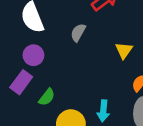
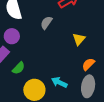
cyan arrow: (103, 111) -> (59, 82), turned 105

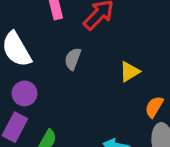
yellow triangle: (79, 39) -> (130, 72), turned 32

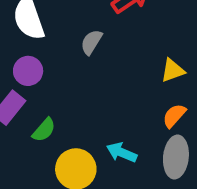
yellow triangle: (130, 72) -> (173, 70), moved

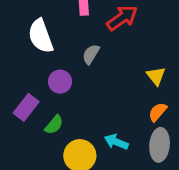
yellow triangle: (173, 70) -> (156, 76), turned -48
purple circle: (28, 71) -> (60, 82), moved

